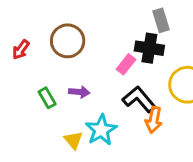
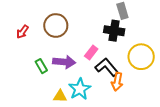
pink rectangle: (126, 64) -> (91, 53), moved
purple arrow: (79, 92) -> (64, 62), size x1.5
yellow triangle: (73, 140) -> (60, 96), turned -48

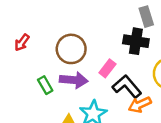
brown circle: (56, 25) -> (71, 49), moved
orange arrow: (117, 82) -> (140, 105), turned 54

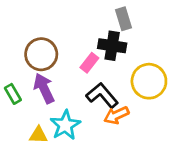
pink rectangle: (107, 68) -> (89, 63), moved
purple arrow: (74, 80) -> (44, 88), turned -120

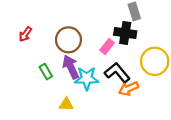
cyan star: (65, 125) -> (87, 78), moved, turned 30

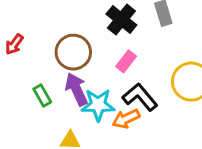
black cross: (125, 33) -> (121, 20), moved, turned 30
orange arrow: (129, 89) -> (126, 119), moved

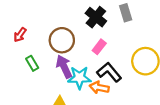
green rectangle: (42, 96) -> (32, 63), moved
orange arrow: (126, 119) -> (99, 88), turned 36

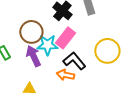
pink rectangle: (99, 47) -> (65, 38), size x1.5
cyan star: (79, 78) -> (47, 45), moved

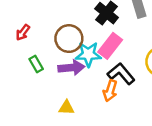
purple arrow: (33, 56) -> (71, 68), turned 110
orange arrow: (65, 75) -> (110, 91), turned -84

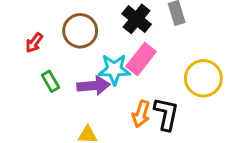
brown circle: (69, 39) -> (80, 31), moved
black L-shape: (121, 74) -> (166, 114), moved, turned 52

